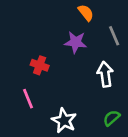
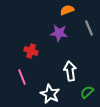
orange semicircle: (86, 13) -> (67, 10), turned -72
white arrow: (105, 74) -> (70, 71), moved

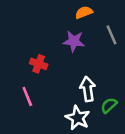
green semicircle: (87, 92) -> (109, 105), moved
white star: (50, 94) -> (78, 118), moved

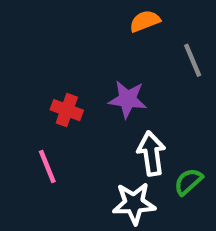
purple star: (74, 41) -> (128, 99), moved
white star: (78, 118) -> (134, 203), turned -30

